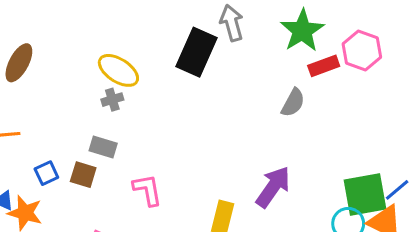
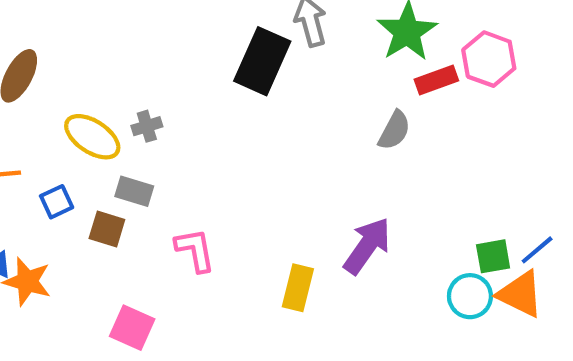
yellow ellipse: (118, 70) -> (92, 137), moved
blue square: (46, 173) -> (57, 202), moved
green square: (365, 195) -> (493, 256), size x0.6

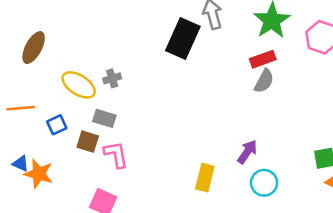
red rectangle: (436, 80) -> (263, 59), moved
purple arrow: (367, 246) -> (247, 152), size x0.7
pink L-shape: (195, 250) -> (116, 154), moved
cyan circle: (470, 296) -> (264, 183), moved

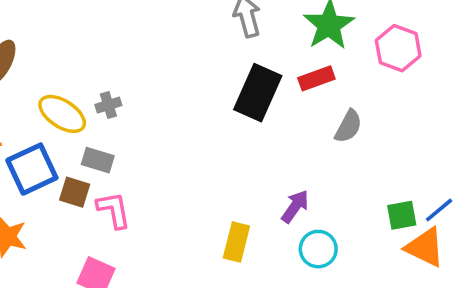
black rectangle: (183, 39) -> (258, 93), moved
gray semicircle: (264, 81) -> (348, 126), moved
blue square: (57, 125) -> (32, 169), size x1.8

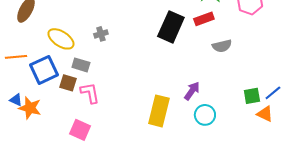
gray cross: (108, 105) -> (101, 34), moved
gray semicircle: (348, 126) -> (222, 46), turned 48
yellow rectangle: (236, 242) -> (159, 111), size x1.4
orange triangle: (425, 247) -> (265, 114), size x0.7

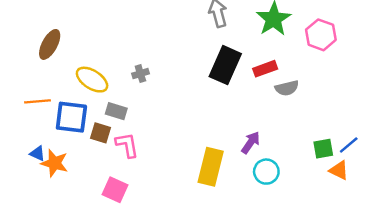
red rectangle: (204, 19) -> (265, 69), moved
blue square: (44, 70) -> (71, 117), turned 32

